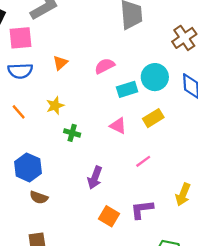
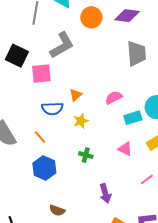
blue semicircle: (20, 71) -> (52, 109), moved
yellow star: (55, 106) -> (81, 121), moved
blue hexagon: (28, 167) -> (44, 168), moved
purple arrow: (95, 178) -> (105, 193), turned -36

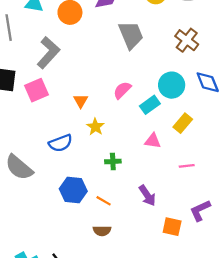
blue semicircle: (52, 109) -> (61, 143), moved
orange line: (40, 137) -> (104, 201), moved
pink line: (147, 179) -> (187, 166), turned 48

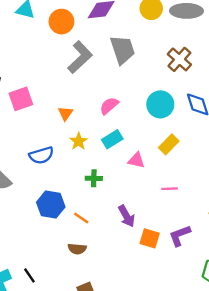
gray L-shape: (48, 53) -> (80, 57), moved
cyan rectangle: (150, 105) -> (112, 139), moved
orange square: (172, 227) -> (150, 238), moved

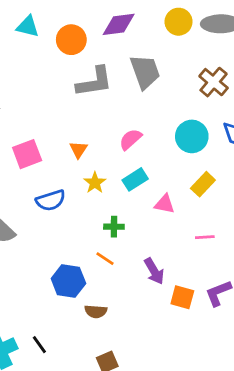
gray L-shape: (80, 57) -> (94, 82), turned 36
pink square: (21, 99) -> (27, 154), moved
blue hexagon: (51, 205) -> (68, 281), moved
orange line: (81, 218) -> (105, 259), moved

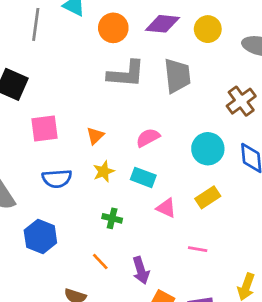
yellow circle: (179, 22) -> (208, 29), moved
cyan rectangle: (135, 179) -> (143, 177), turned 40
orange line: (105, 259) -> (100, 262), moved
blue hexagon: (68, 281) -> (40, 237), moved

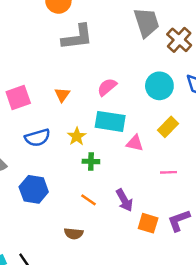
gray trapezoid: (177, 76) -> (147, 22), moved
yellow star: (104, 171) -> (77, 136), moved
cyan rectangle: (143, 177) -> (110, 121), size x1.4

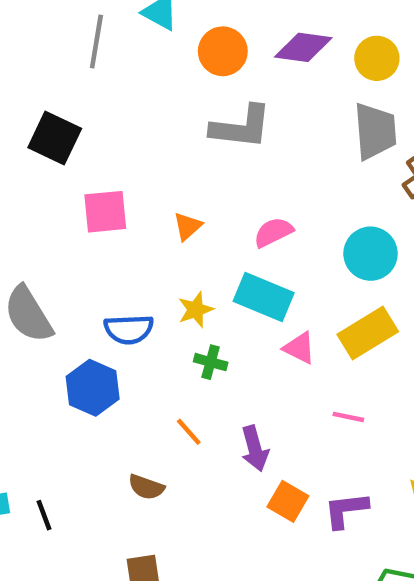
yellow rectangle: (168, 127) -> (368, 333), size x1.4
blue semicircle: (37, 138) -> (129, 329), moved

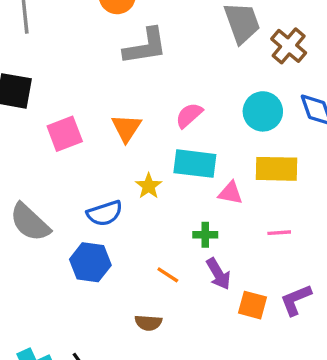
orange triangle: (188, 226) -> (126, 128), size x1.4
yellow rectangle: (368, 333) -> (277, 169), turned 48
green cross: (211, 362) -> (205, 235), moved

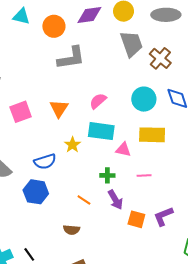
pink line: (279, 233) -> (144, 176), moved

